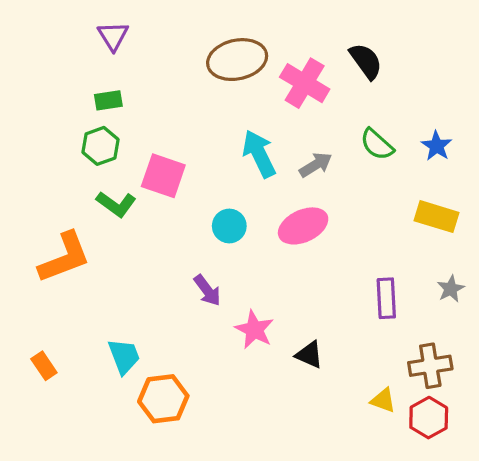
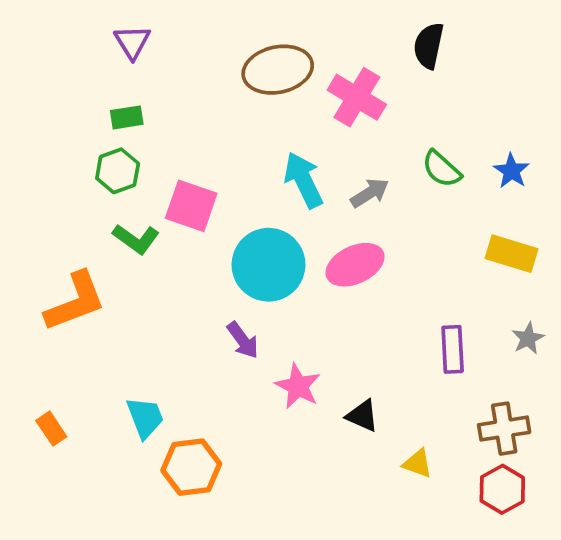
black semicircle: (366, 61) -> (429, 46), moved, turned -132
cyan circle: (229, 226) -> (268, 265), size x1.8
yellow triangle: (383, 400) -> (418, 464), moved

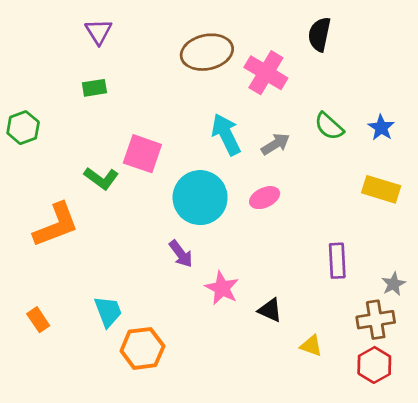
green hexagon: (118, 171) -> (23, 128), moved
pink ellipse: (355, 265) -> (265, 198), size x0.7
gray star: (528, 338) -> (394, 284), moved

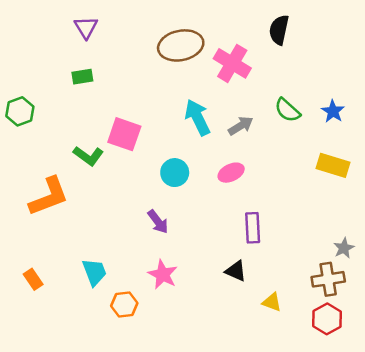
cyan circle: (200, 198) -> (175, 173), size x0.6
purple rectangle: (337, 261) -> (253, 228), moved
pink star: (222, 288) -> (163, 274), moved
orange hexagon: (142, 348) -> (124, 304), size x0.7

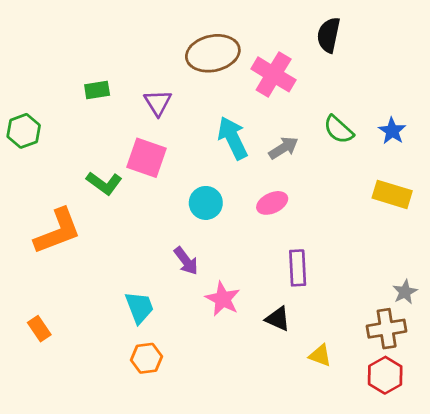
purple triangle: (86, 27) -> (158, 103), moved
cyan trapezoid: (94, 272) -> (139, 307), moved
pink star: (163, 274) -> (223, 299), moved

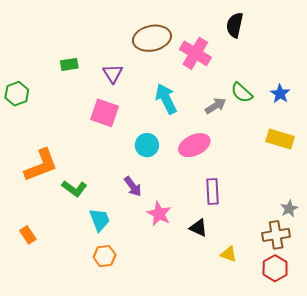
gray arrow: (283, 148) -> (216, 106), moved
green L-shape: (104, 183) -> (74, 188), moved
pink ellipse: (272, 203) -> (194, 145), size x1.4

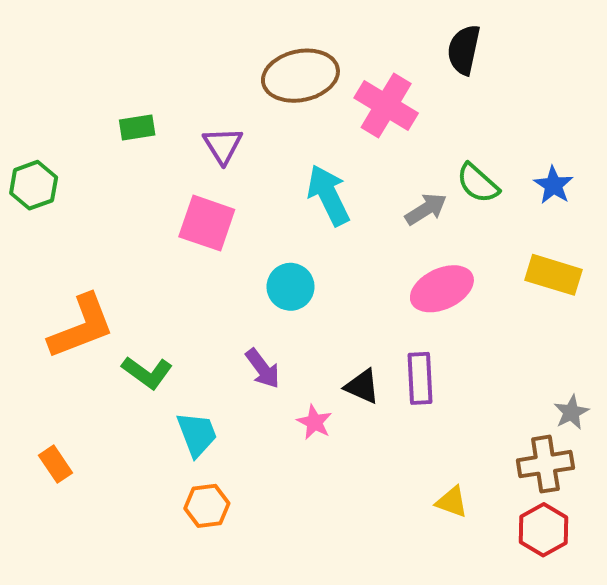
pink ellipse: (194, 145) -> (442, 289), moved
pink star: (159, 214) -> (314, 422), size x0.7
black triangle: (198, 228) -> (362, 386), moved

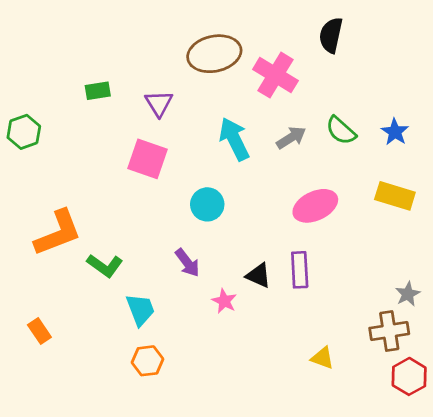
gray arrow: (426, 209) -> (291, 138), moved
red hexagon: (543, 530) -> (409, 376), moved

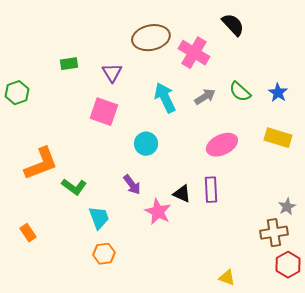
black semicircle: (331, 35) -> (233, 25), turned 125
pink star: (224, 301) -> (158, 212), size x1.5
yellow triangle: (322, 358) -> (227, 278), moved

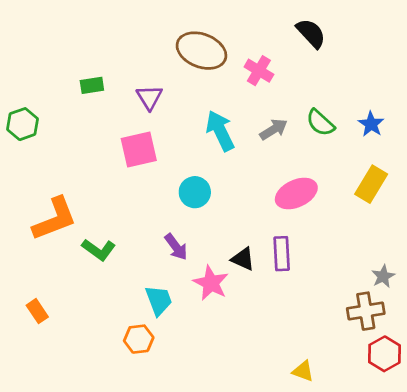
brown ellipse: (151, 38) -> (201, 51), turned 33
pink cross: (194, 53) -> (259, 71), size x0.7
pink square: (104, 112) -> (139, 149), turned -32
yellow rectangle: (278, 138) -> (371, 184), turned -76
cyan trapezoid: (99, 218) -> (159, 300), moved

